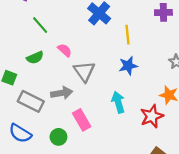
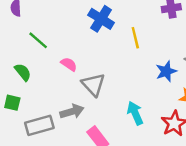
green semicircle: (35, 58) -> (23, 72), moved, turned -98
blue star: (128, 66) -> (166, 71), moved
gray rectangle: (31, 101) -> (39, 125), turned -35

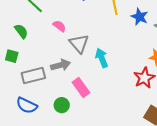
blue star: (166, 71) -> (140, 17), moved, turned -30
cyan arrow: (135, 113) -> (102, 58), moved

